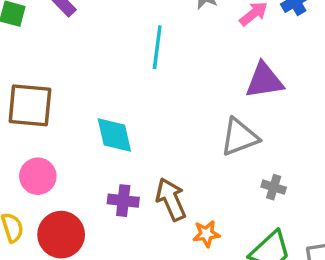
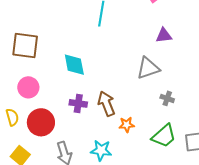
purple triangle: (264, 81) -> (164, 35), size x0.7

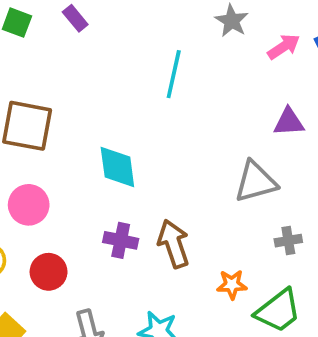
gray cross: (167, 98) -> (288, 241), turned -32
red circle: (41, 122) -> (49, 272), size x0.7
orange star: (127, 125) -> (232, 285), moved

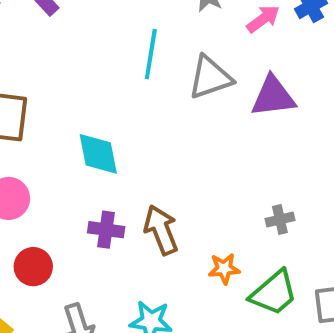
purple triangle: (289, 122) -> (273, 96), size x1.4
gray triangle: (256, 182) -> (210, 77), moved

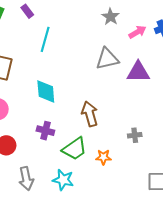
cyan line: (151, 54) -> (45, 39), moved
brown arrow: (161, 230) -> (90, 114), moved
green trapezoid: (274, 293) -> (74, 149), moved

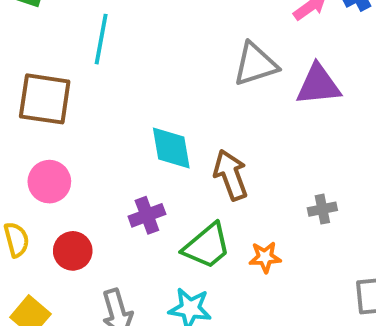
cyan line: (45, 39) -> (101, 39), moved
cyan diamond: (46, 91) -> (171, 148), moved
purple cross: (45, 131) -> (147, 215), turned -30

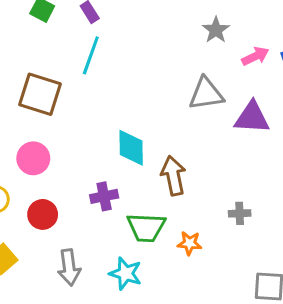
green trapezoid: (207, 246) -> (146, 227), turned 33

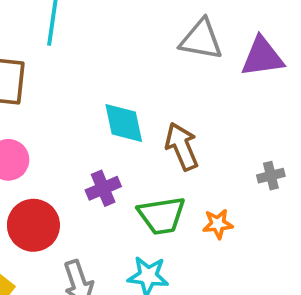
gray triangle: (206, 94) -> (201, 39), turned 30
red circle: (43, 214) -> (33, 225), size x1.4

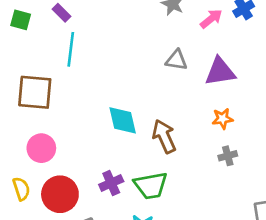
gray triangle: (201, 39) -> (176, 60), size x0.7
purple cross: (103, 188) -> (111, 183), moved
orange star: (218, 224) -> (223, 119), moved

